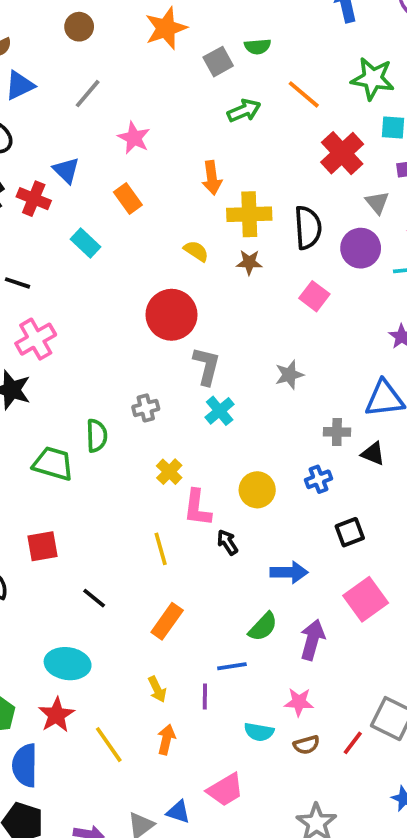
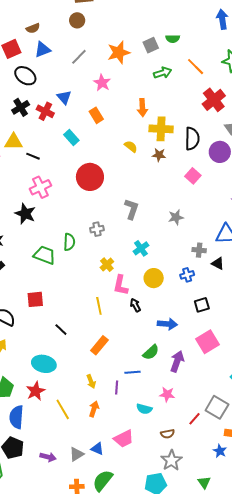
orange star: (166, 28) -> (119, 52), moved
red circle: (172, 315) -> (90, 177), moved
cyan cross: (220, 411) -> (141, 248), moved
brown semicircle: (306, 745) -> (168, 434), moved

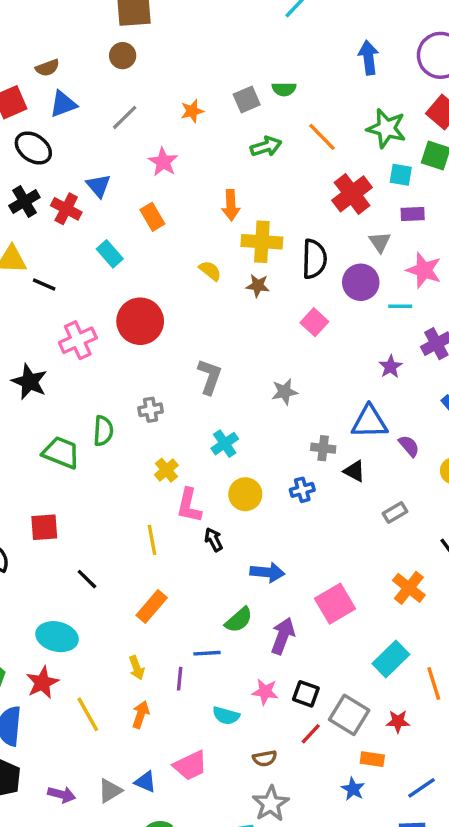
orange star: (119, 52) -> (192, 111), size x0.6
pink cross: (40, 187) -> (78, 340), moved
black square: (202, 305) -> (306, 694), moved, turned 35

